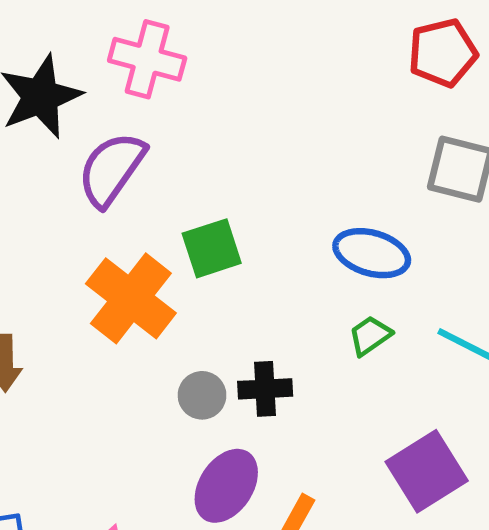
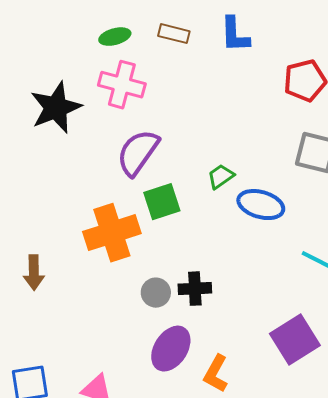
purple semicircle: (112, 169) -> (138, 153), moved
orange cross: (131, 298) -> (112, 233), turned 34
green trapezoid: (370, 336) -> (221, 177), moved

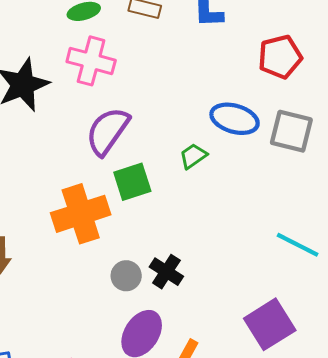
blue ellipse: (261, 205) -> (235, 119), moved
black cross: (195, 289) -> (166, 272), turned 36

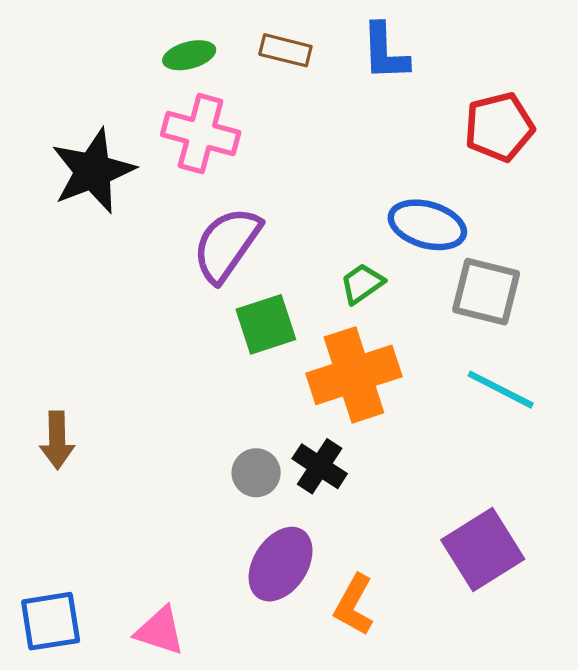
gray square: (291, 131) -> (486, 292), moved
orange cross: (81, 214) -> (354, 375), moved
cyan line: (298, 245) -> (501, 390), moved

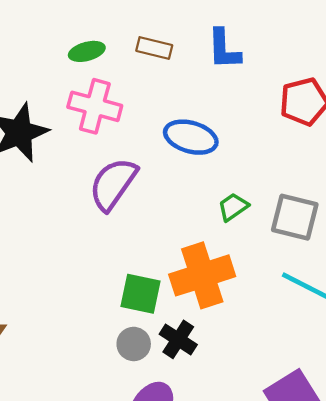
blue ellipse: (427, 225) -> (191, 137), moved
green trapezoid: (362, 284) -> (233, 207), moved
green square: (266, 324) -> (140, 294), moved, turned 30

